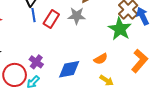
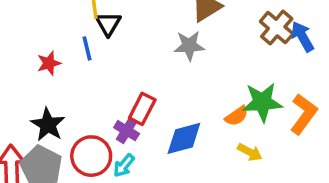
blue line: (33, 15) -> (87, 48), moved
red rectangle: (51, 19) -> (142, 109), moved
green star: (120, 29) -> (262, 102), moved, turned -30

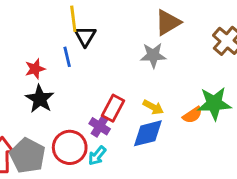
black star: (48, 125) -> (40, 99), moved
yellow arrow: (250, 152) -> (153, 107), moved

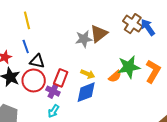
brown triangle: (168, 22) -> (99, 34), moved
black triangle: (85, 36) -> (37, 61), moved, turned -42
red circle: (70, 147) -> (34, 80), moved

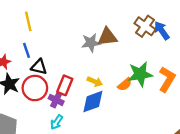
brown triangle: (99, 34) -> (107, 37), turned 30

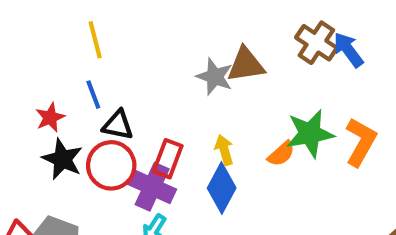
gray star: (91, 43) -> (215, 77), turned 30
yellow arrow: (95, 82) -> (224, 150), turned -128
purple cross: (56, 100) -> (152, 187), size x1.5
blue diamond: (93, 102) -> (222, 188), turned -40

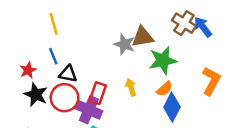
green star: (310, 134) -> (163, 60), moved
blue diamond: (222, 188) -> (172, 107), moved

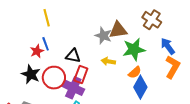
blue arrow: (203, 27) -> (168, 46), moved
red star: (28, 70) -> (37, 51), moved
black triangle: (68, 74) -> (73, 56), moved
yellow arrow: (131, 87) -> (108, 61), moved, turned -64

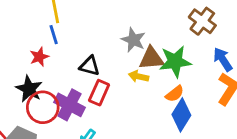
brown triangle: (118, 30) -> (151, 58), moved
blue line: (46, 44) -> (54, 35), moved
red circle: (54, 78) -> (43, 107), moved
purple cross: (73, 88) -> (69, 105), moved

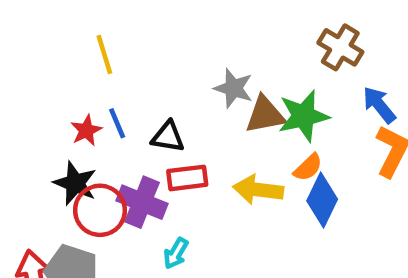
blue line: (54, 35) -> (117, 123), moved
yellow arrow: (138, 76) -> (258, 190), moved, size x1.5
red rectangle: (99, 93) -> (187, 178), turned 65

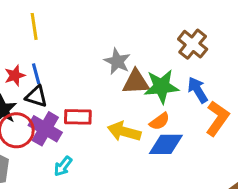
blue arrow: (379, 105) -> (198, 90), moved
black triangle: (168, 137) -> (36, 96), moved
blue diamond: (322, 200) -> (166, 144), turned 56

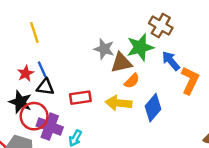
green star: (161, 87) -> (140, 47), moved
orange semicircle: (160, 121) -> (132, 81), moved
purple cross: (45, 129) -> (50, 127), moved
blue diamond: (166, 144) -> (153, 108), turned -40

